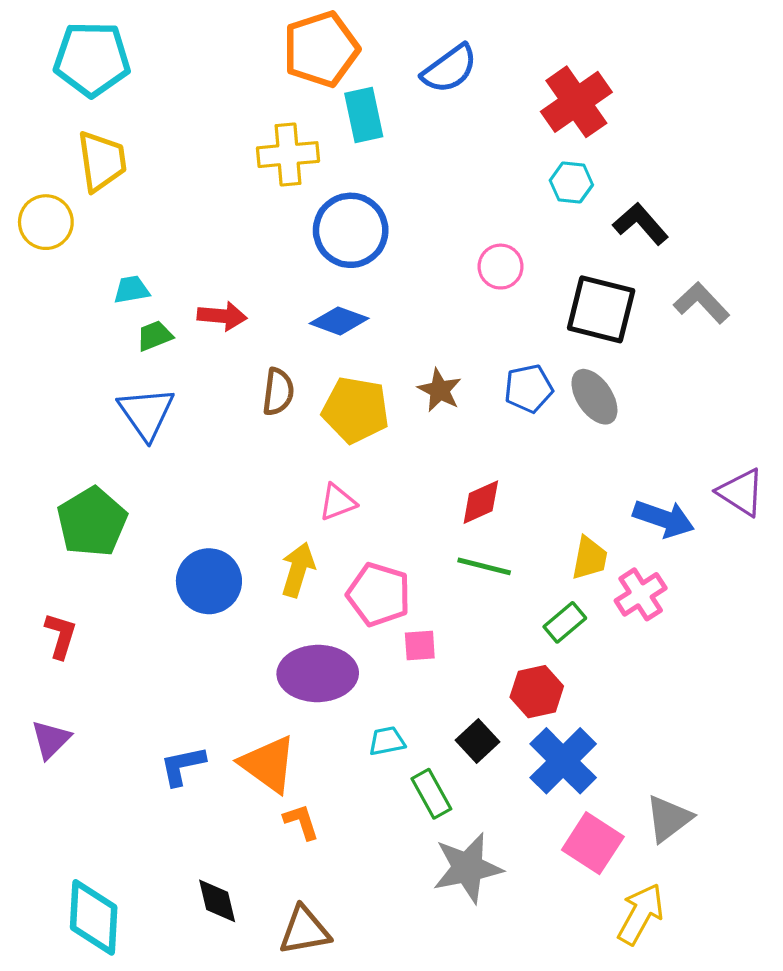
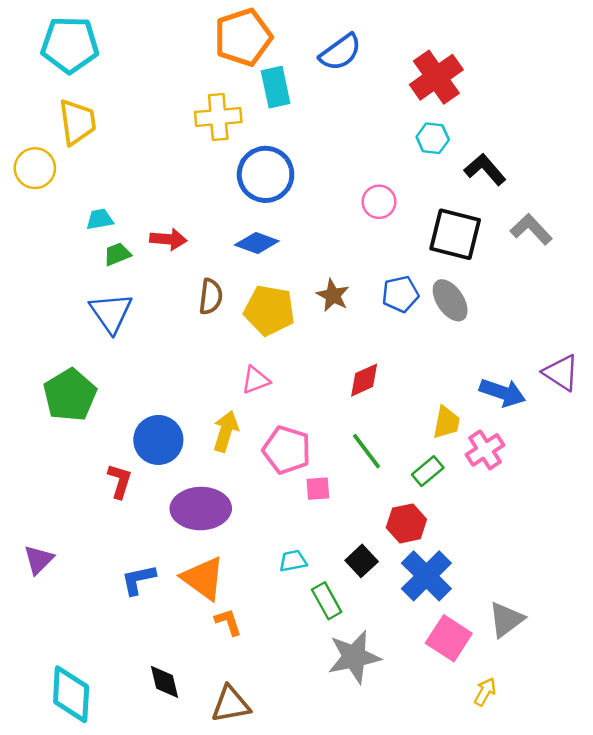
green line: (484, 566) -> (367, 451), moved, turned 39
red L-shape: (61, 636) -> (120, 481), moved
purple ellipse: (318, 673) -> (201, 509), moved
yellow arrow: (641, 914) -> (485, 692), size x0.6

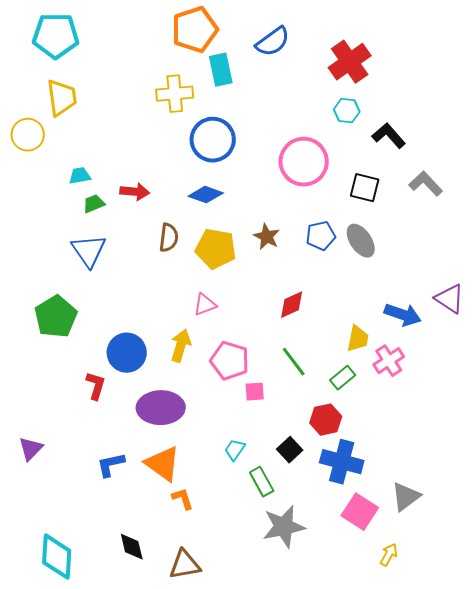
pink circle: (379, 202) -> (304, 162), size x1.8
black square: (455, 234) -> (365, 188), size x0.7
cyan trapezoid: (293, 561) -> (235, 450), turned -45
blue cross: (426, 576) -> (342, 462), turned -30

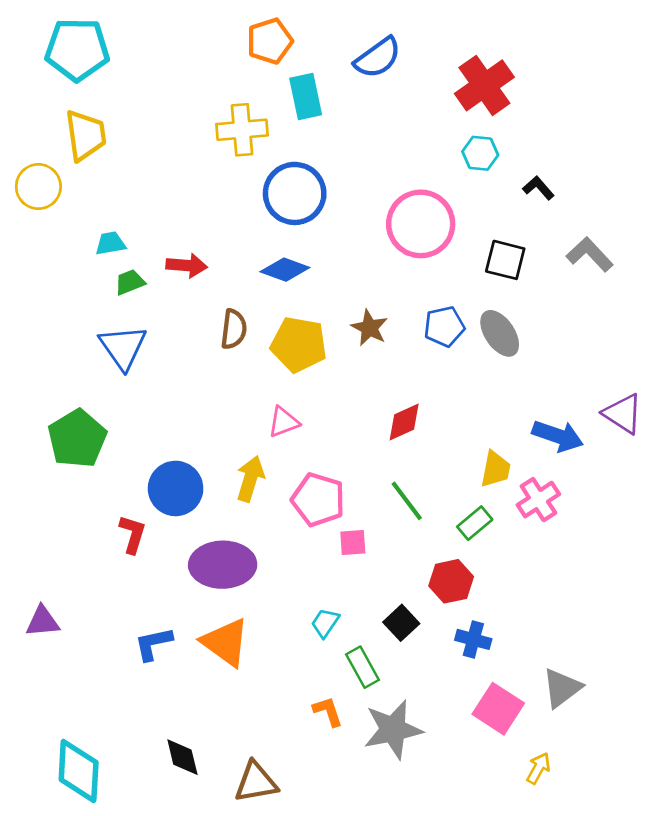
orange pentagon: (195, 30) -> (270, 41), size x0.7
black L-shape: (389, 136) -> (538, 188), size x0.7
purple triangle: (31, 449) -> (43, 621), turned 40
blue cross: (342, 462) -> (473, 639), size x0.6
orange L-shape: (183, 499) -> (328, 711), moved

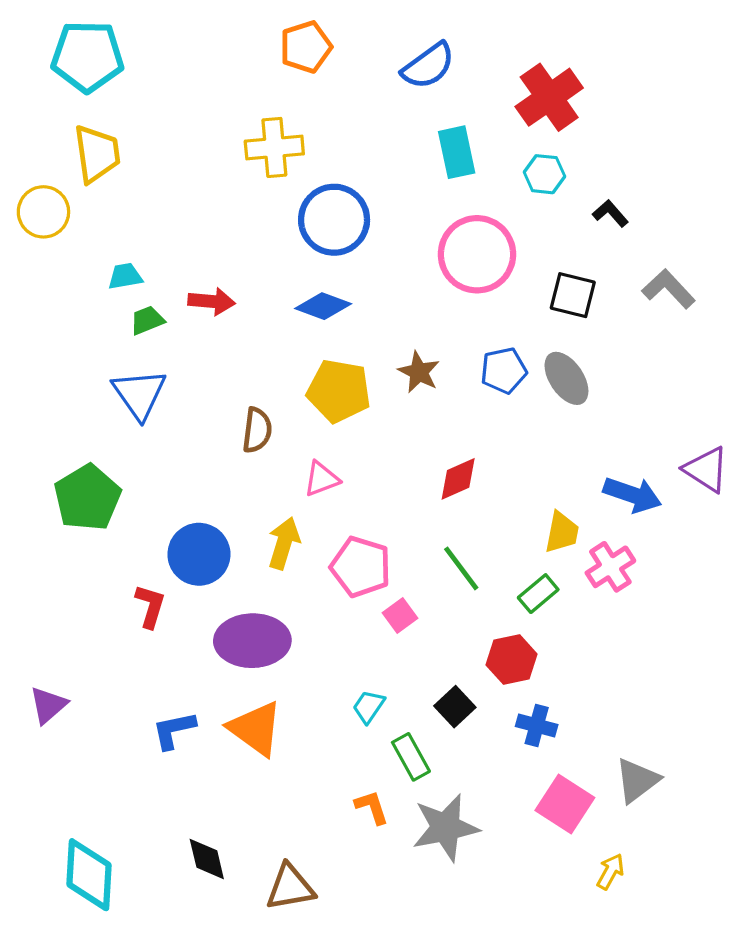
cyan rectangle: (306, 97) -> (457, 152), moved
brown semicircle: (234, 329) -> (257, 430), moved
pink square: (353, 543) -> (400, 616), turned -32
purple triangle: (43, 621) -> (48, 705), turned -36

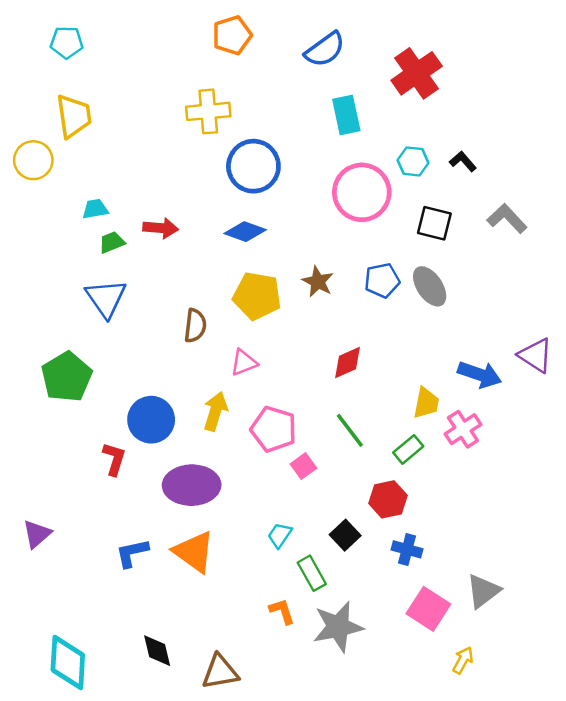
cyan pentagon: (87, 56) -> (67, 42), size x0.6
cyan hexagon: (544, 174) -> (413, 161), moved

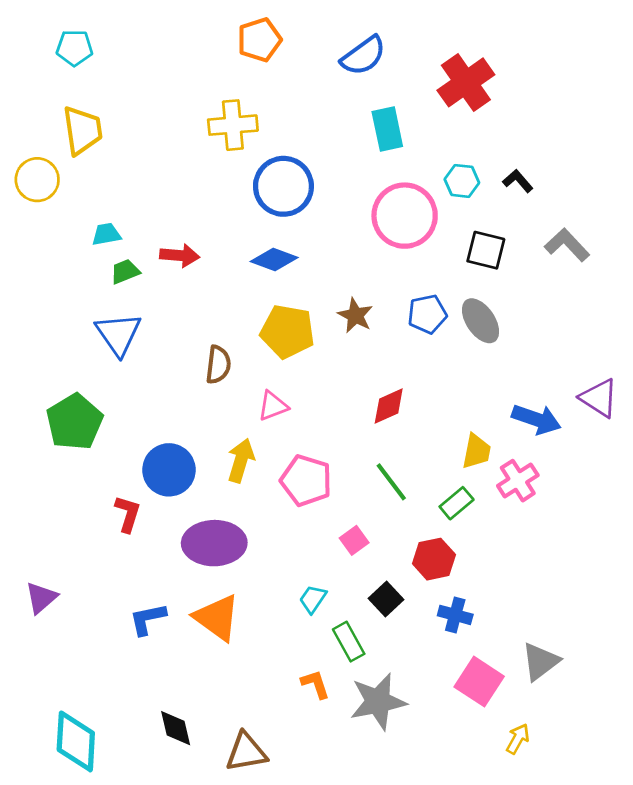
pink square: (303, 466) -> (354, 540), moved

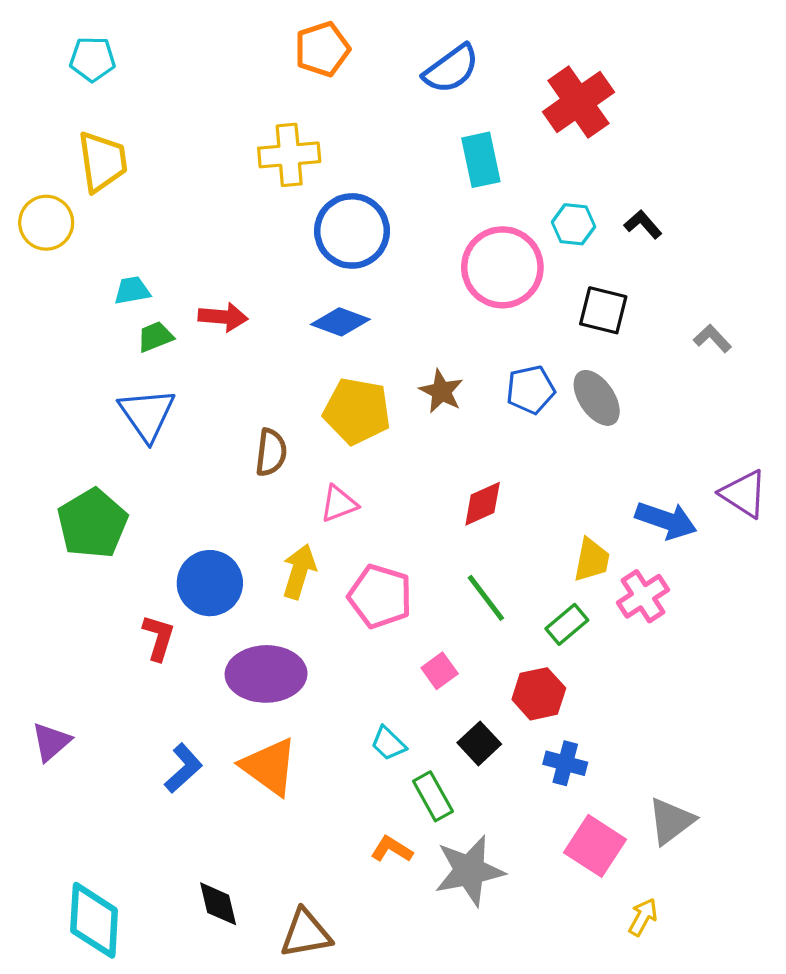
gray L-shape: (567, 245) -> (712, 338), moved, size x0.7
cyan trapezoid: (313, 599) -> (388, 743), turned -80
blue L-shape: (148, 619) -> (183, 768), turned 150
orange L-shape: (315, 684) -> (392, 849), turned -40

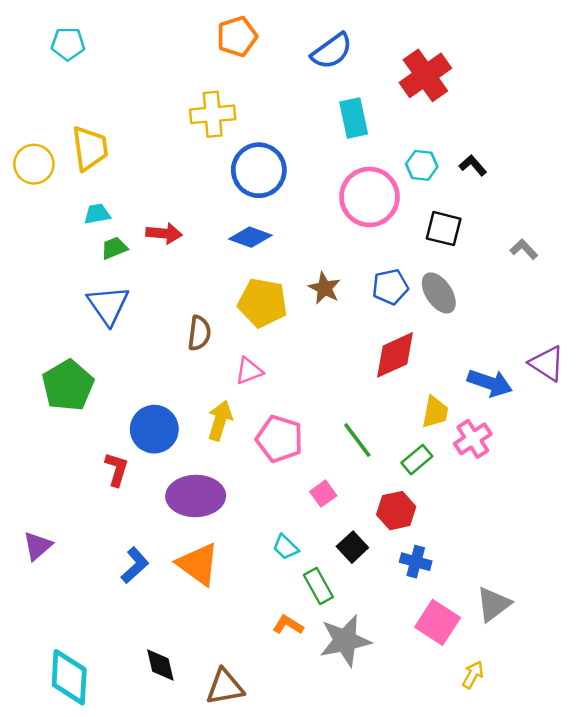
yellow trapezoid: (102, 162) -> (90, 148), moved
red diamond: (483, 504) -> (395, 355), moved, size x1.4

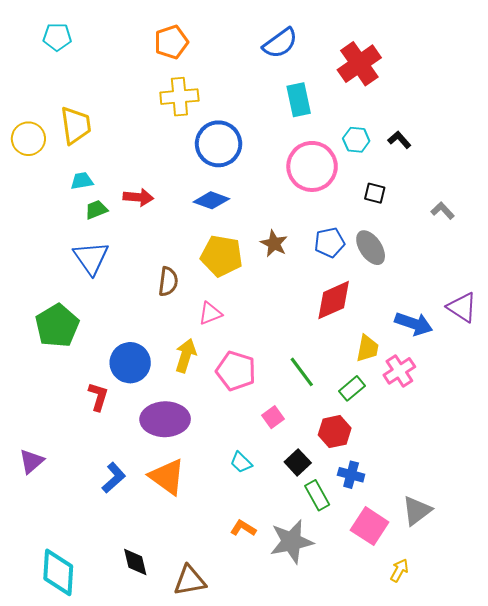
orange pentagon: (237, 36) -> (171, 42), moved
black square: (444, 229) -> (375, 193), size x0.7
green rectangle: (318, 586) -> (317, 495), moved

